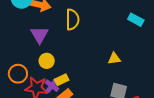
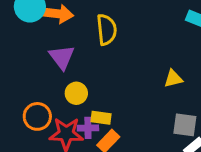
yellow rectangle: (62, 80) -> (101, 118), turned 40
purple cross: (52, 86) -> (88, 128), turned -32

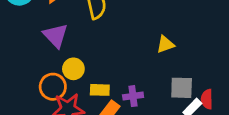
orange circle: (37, 116) -> (53, 87), moved
purple cross: (88, 128) -> (133, 96), moved

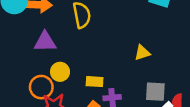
purple triangle: (56, 35) -> (45, 42), turned -50
yellow rectangle: (100, 90) -> (95, 82), moved

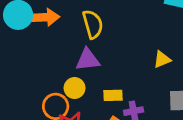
purple triangle: (45, 42) -> (88, 60), moved

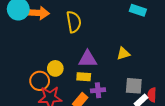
purple triangle: (88, 60) -> (88, 59), moved

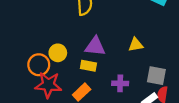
gray square: (134, 86) -> (156, 76), moved
purple cross: (98, 90) -> (120, 83), moved

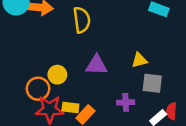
yellow rectangle: (88, 66) -> (70, 108), moved
gray square: (156, 76) -> (152, 83), moved

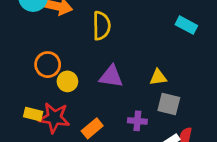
orange circle: (38, 89) -> (48, 65), moved
yellow rectangle: (70, 108) -> (33, 114), moved

